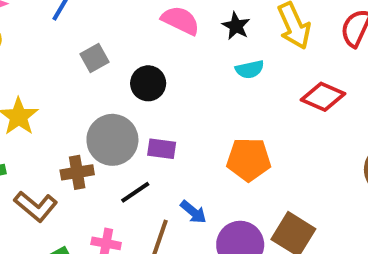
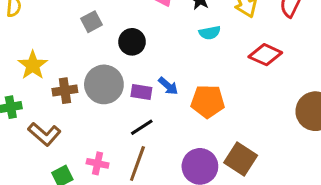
brown cross: (77, 172) -> (65, 91), moved
black line: (135, 192) -> (142, 127), moved
blue arrow: (193, 212) -> (168, 86), moved

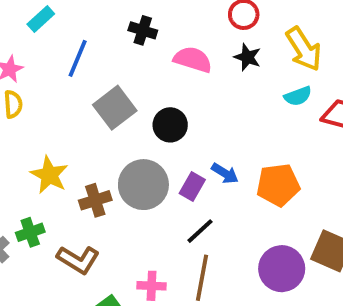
gray square: (92, 22) -> (115, 108), size x1.5
cyan semicircle: (210, 33) -> (298, 96), moved
purple rectangle: (141, 92) -> (192, 186), turned -60

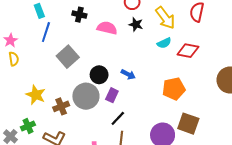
cyan rectangle: (41, 19) -> (39, 11), moved, turned -64
black circle: (170, 125) -> (99, 75), moved
blue arrow: (225, 173) -> (128, 74), moved
orange pentagon: (278, 185) -> (174, 89), moved

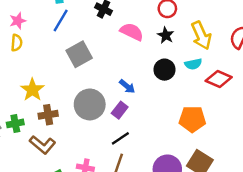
blue arrow: (128, 74) -> (127, 86), moved
black circle: (99, 75) -> (164, 70), moved
brown cross: (61, 106) -> (48, 115), moved

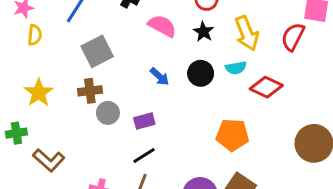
yellow semicircle: (17, 43) -> (35, 35), moved
blue arrow: (127, 86) -> (160, 77), moved
gray circle: (90, 104) -> (108, 113), size x0.6
purple rectangle: (120, 110) -> (144, 121), turned 35
brown cross: (48, 115) -> (90, 91), moved

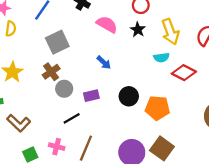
black circle: (201, 73) -> (129, 96), moved
brown cross: (90, 91) -> (51, 72), turned -30
black line: (144, 156) -> (72, 118), moved

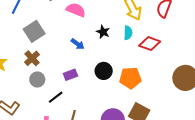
black star: (138, 30) -> (103, 32), moved
cyan semicircle: (161, 57) -> (128, 33), turned -72
gray circle: (64, 89) -> (37, 79), moved

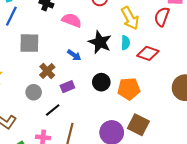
gray square: (34, 31) -> (29, 43), turned 35
black star: (103, 32) -> (100, 42), size x1.6
brown cross: (32, 58) -> (47, 71), moved

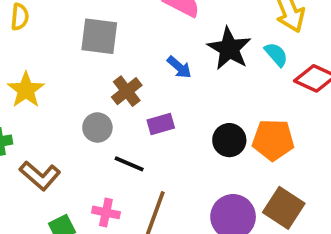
cyan semicircle: (126, 43) -> (276, 54), turned -48
black circle: (101, 82) -> (229, 140), moved
black line: (53, 110) -> (129, 164), turned 56

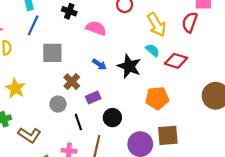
black star: (229, 49) -> (129, 66), moved
black circle: (229, 140) -> (112, 118), moved
black line: (129, 164) -> (78, 122), turned 56
brown square: (284, 208) -> (168, 135), turned -30

